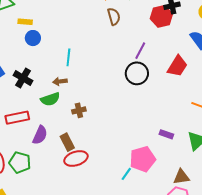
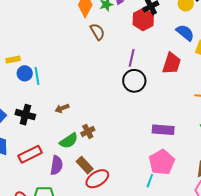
cyan line: (68, 57) -> (37, 76), moved
green semicircle: (50, 99) -> (69, 141), moved
purple rectangle: (166, 134) -> (163, 130), moved, size x1.5

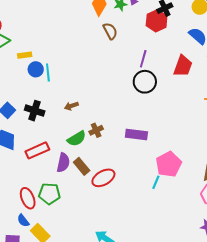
purple rectangle: (163, 130) -> (136, 134), moved
brown rectangle: (85, 165) -> (82, 166), moved

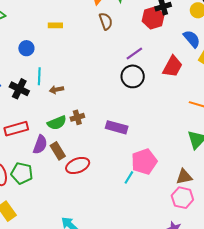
yellow rectangle: (25, 55) -> (55, 25), moved
purple line: (143, 59) -> (134, 54), turned 30
cyan line: (48, 72) -> (39, 76), moved

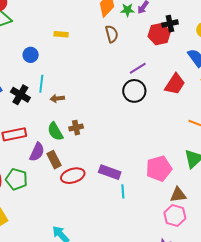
green semicircle: (57, 123) -> (55, 131), turned 78
purple rectangle: (117, 127) -> (110, 172), moved
pink pentagon: (144, 162) -> (159, 169), moved
cyan line: (129, 177) -> (123, 191), turned -40

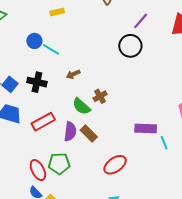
cyan line: (41, 84) -> (51, 49), moved, turned -48
black circle: (134, 91) -> (130, 46), moved
red ellipse: (73, 176) -> (115, 165), moved

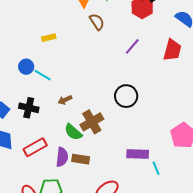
black circle: (130, 46) -> (126, 96), moved
brown cross: (100, 96) -> (92, 122), size x1.6
brown rectangle: (89, 134) -> (81, 159), turned -36

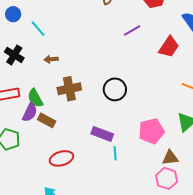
blue circle: (26, 67) -> (13, 14), moved
black circle: (126, 96) -> (115, 89), moved
green semicircle: (73, 132) -> (35, 98), moved

